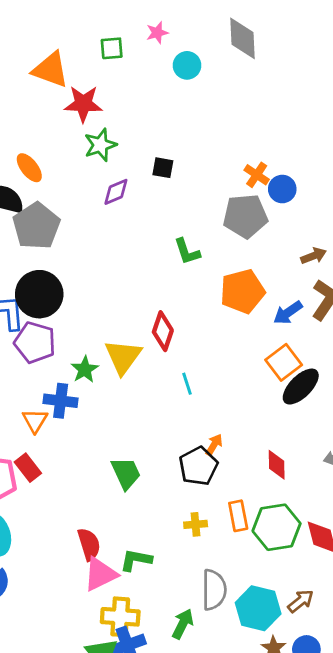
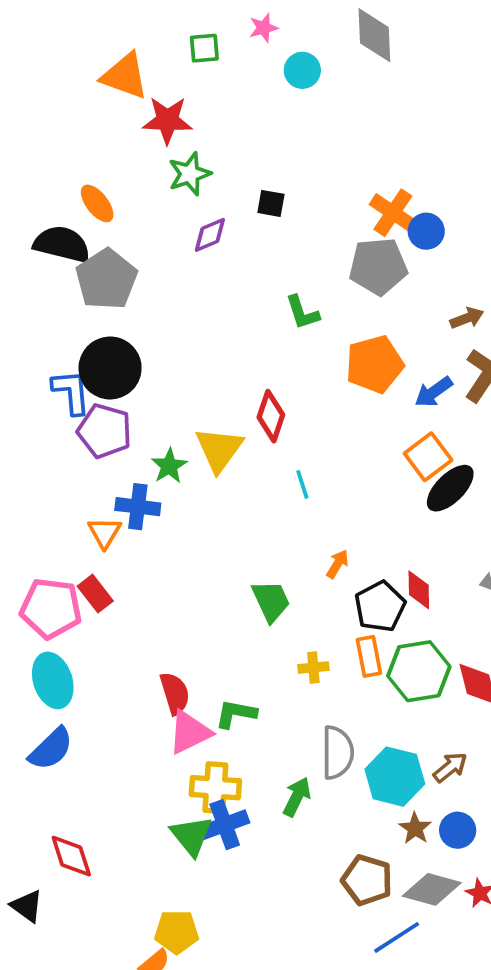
orange cross: (257, 175) -> (393, 213), size x1.4
black pentagon: (198, 466) -> (380, 606), moved
green trapezoid: (126, 473) -> (271, 601), moved

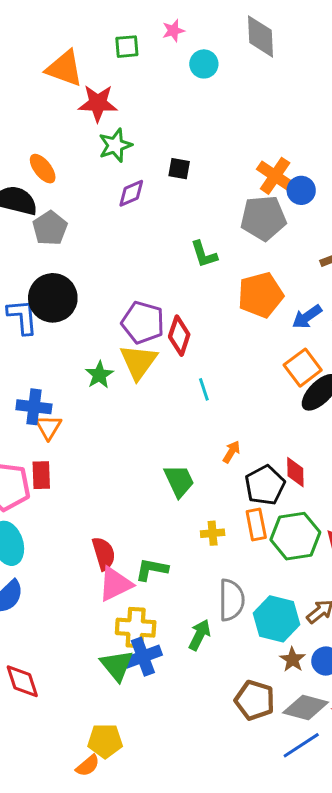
gray pentagon: (106, 279) -> (50, 228), size x0.7
purple pentagon: (105, 431) -> (143, 323), moved
blue cross: (138, 507) -> (34, 407), moved
red rectangle: (95, 594) -> (41, 475), turned 36
blue line: (397, 937) -> (301, 745), moved

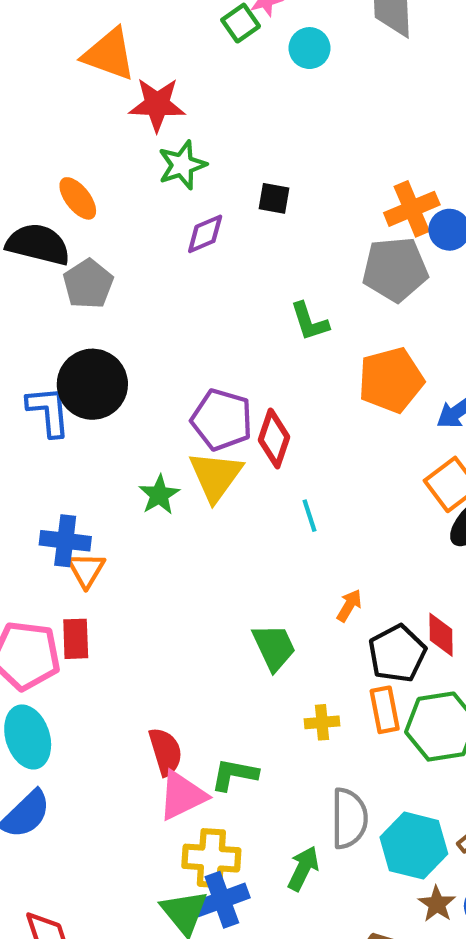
green square: (127, 47) -> (241, 23), moved, turned -30
orange cross: (275, 176) -> (412, 209), turned 33

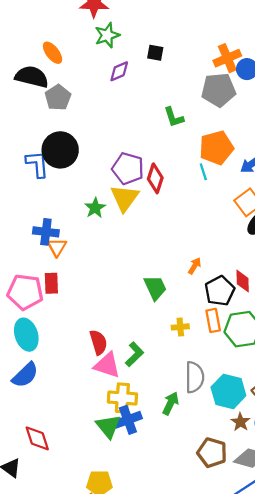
cyan line: (309, 516) -> (203, 172), moved
green L-shape: (234, 775) -> (134, 354), turned 125
pink triangle: (182, 795) -> (107, 365), turned 44

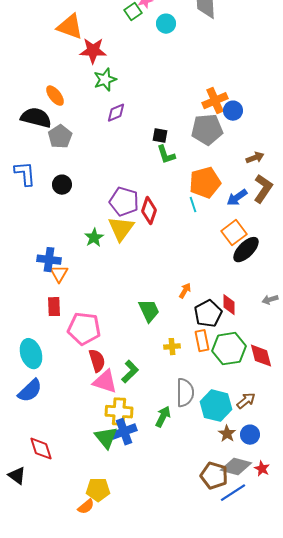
black square: (155, 53) -> (160, 136), moved
black circle: (60, 150) -> (62, 185), size x0.6
blue L-shape: (37, 164) -> (25, 174), moved
pink pentagon: (25, 292) -> (84, 329), moved
brown pentagon: (212, 453) -> (214, 476), moved

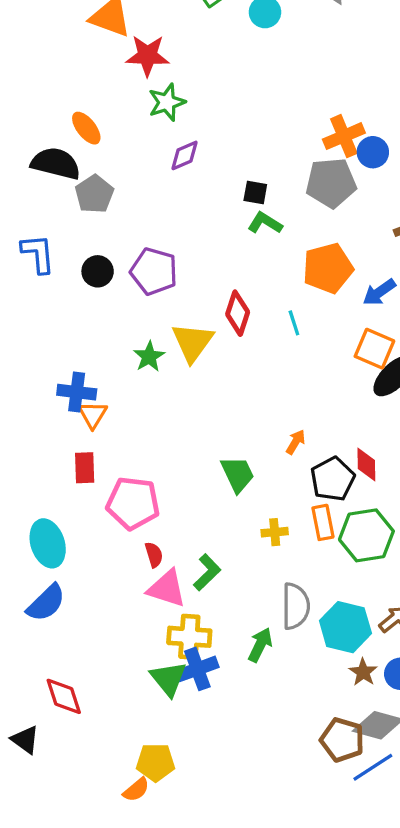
green L-shape: (166, 155) -> (265, 223), turned 140
purple pentagon: (124, 202) -> (154, 271), moved
cyan line: (193, 205) -> (294, 323), moved
orange square: (234, 233) -> (374, 349), turned -30
red semicircle: (97, 361) -> (154, 555), size x0.7

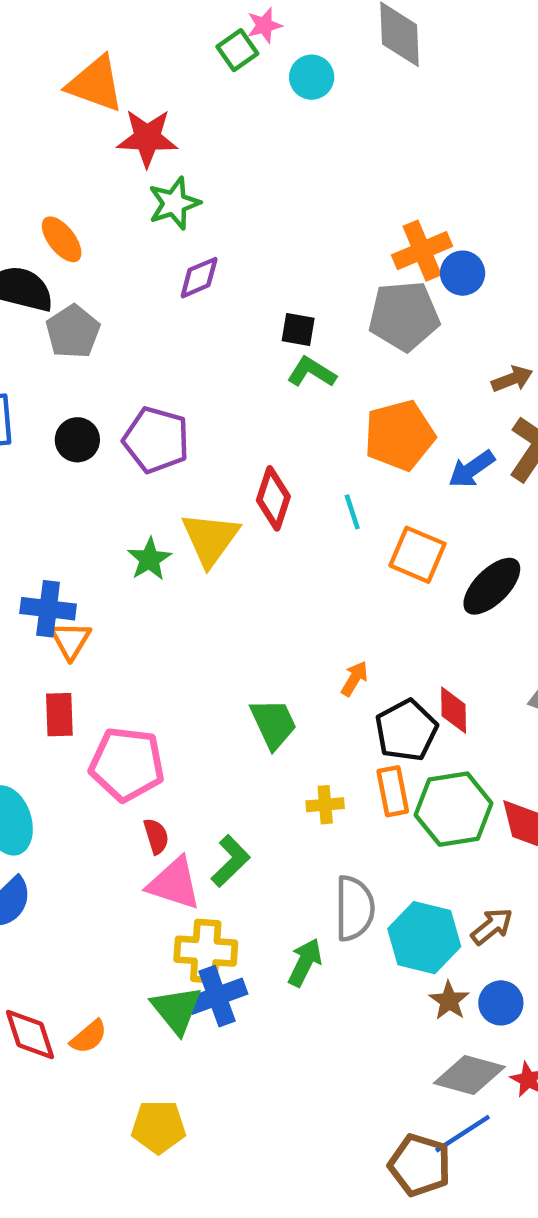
orange square: (374, 349) -> (418, 555), moved
brown pentagon: (342, 740) -> (420, 1165), moved
orange semicircle: (136, 790) -> (89, 1037), moved

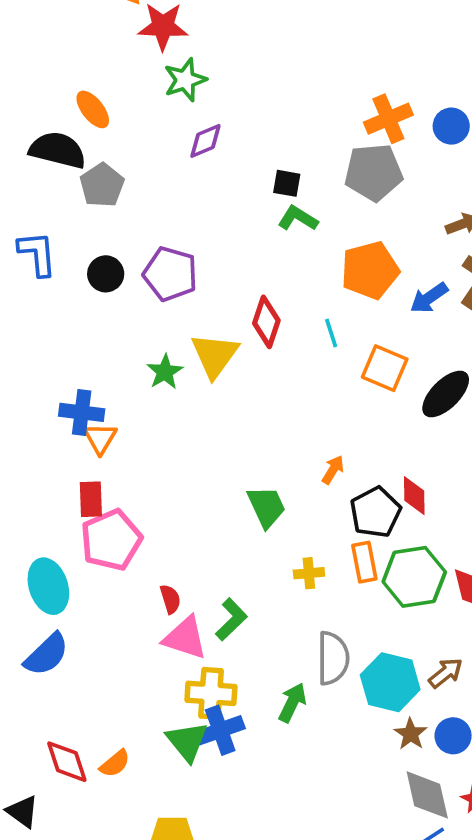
blue circle: (463, 273) -> (451, 126), moved
pink pentagon: (127, 764) -> (111, 540), moved, turned -30
gray diamond: (469, 1075) -> (427, 795), turned 62

